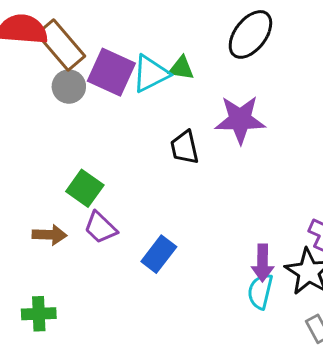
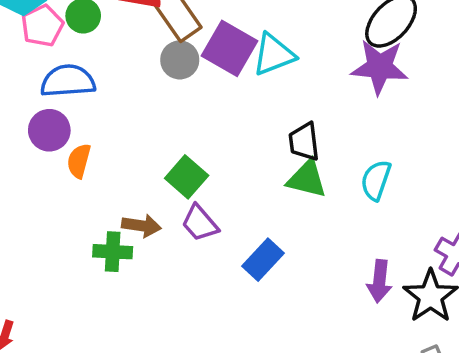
green triangle: (181, 68) -> (307, 179), moved, size x1.4
purple star: (240, 120) -> (380, 67), moved
cyan semicircle: (260, 291) -> (376, 180), moved
green cross: (39, 314) -> (113, 252), moved

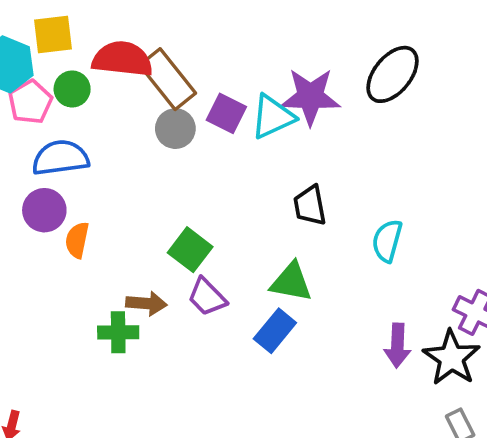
purple square: (230, 48) -> (226, 113), size x0.7
purple star: (380, 67) -> (310, 97), moved
green triangle: (307, 179) -> (291, 282), moved

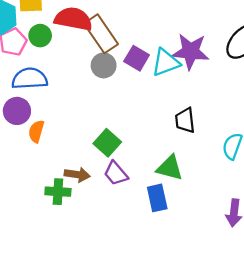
blue rectangle: (275, 331) -> (157, 198), turned -56

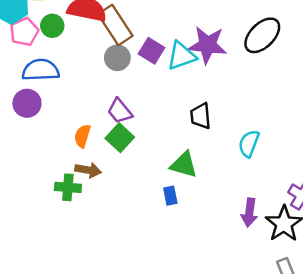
orange semicircle: (36, 131) -> (82, 136), moved
purple trapezoid: (116, 173) -> (120, 111), moved
blue rectangle: (157, 198) -> (170, 196), size x0.7

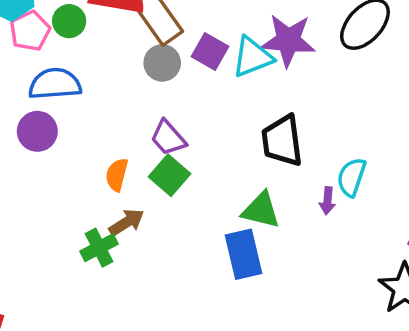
black trapezoid: (201, 116) -> (282, 141), size x1.4
brown arrow: (88, 170) -> (127, 222), turned -40
green cross: (68, 187) -> (99, 248), turned -30
blue rectangle: (170, 196) -> (244, 254), size x1.8
purple arrow: (249, 213) -> (327, 201), moved, size x0.7

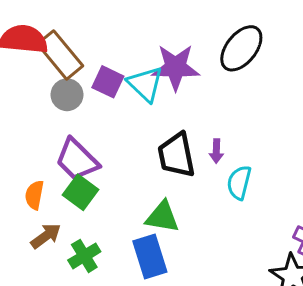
cyan triangle: (252, 57) -> (145, 84), turned -51
purple trapezoid: (168, 138) -> (77, 160), size x1.4
purple arrow: (327, 201) -> (216, 151), moved
green cross: (99, 248) -> (84, 256), moved

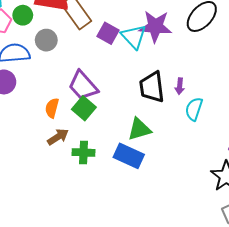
gray circle: (67, 95) -> (46, 40), moved
green triangle: (162, 217) -> (139, 129), turned -30
green cross: (84, 256) -> (84, 152), turned 30
blue rectangle: (150, 256) -> (129, 156), turned -52

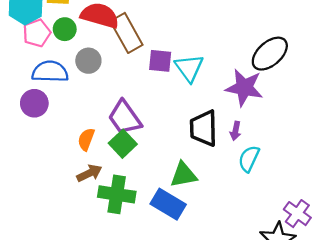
purple star: (155, 26) -> (244, 88), moved
purple square: (108, 33) -> (160, 61), turned -30
green cross: (84, 152) -> (117, 194), size x1.4

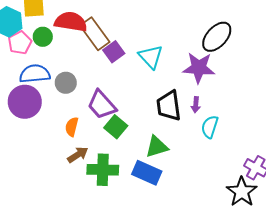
gray circle: (88, 61) -> (66, 83), moved
purple square: (160, 61) -> (114, 52), moved, turned -35
purple circle: (34, 103) -> (25, 102), size x1.4
green square: (123, 144) -> (116, 127), moved

